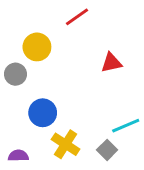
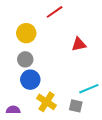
gray circle: (15, 74) -> (25, 59), moved
gray square: (107, 150) -> (76, 106), turned -32

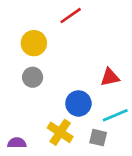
red triangle: (79, 44) -> (110, 77), moved
blue circle: (30, 80) -> (78, 103), moved

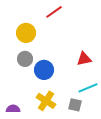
blue circle: (78, 103) -> (44, 70), moved

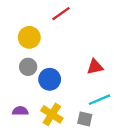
purple semicircle: (13, 109) -> (20, 111), moved

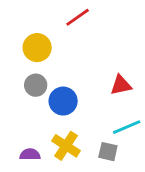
purple semicircle: (20, 111) -> (30, 154), moved

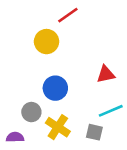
yellow circle: (37, 48) -> (47, 42), moved
gray circle: (36, 85) -> (31, 112), moved
purple semicircle: (30, 154) -> (15, 137), moved

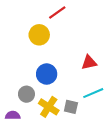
gray square: (94, 132) -> (71, 107), moved

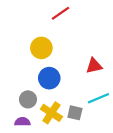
yellow circle: (39, 35) -> (41, 48), moved
purple semicircle: (13, 115) -> (22, 122), moved

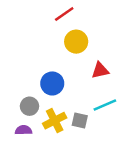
yellow circle: (41, 48) -> (76, 42), moved
yellow cross: (51, 113) -> (55, 121), turned 30

